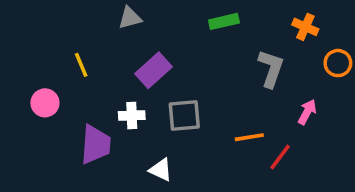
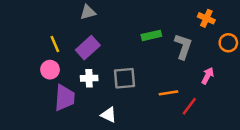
green rectangle: (224, 21) -> (151, 35), moved
purple rectangle: (153, 70) -> (88, 48), moved
pink circle: (45, 103) -> (50, 70), moved

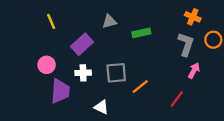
gray triangle: (88, 12) -> (109, 21), moved
yellow line: (55, 44) -> (51, 21), moved
gray L-shape: (183, 46) -> (186, 44), moved
orange line: (168, 93) -> (140, 87), moved, turned -30

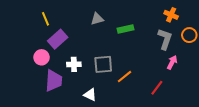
purple rectangle: (82, 44) -> (58, 39), moved

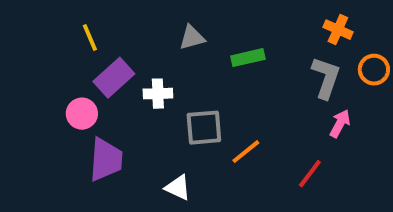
white cross: (74, 64) -> (158, 94), moved

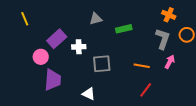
yellow line: (90, 38) -> (25, 19), moved
orange line: (246, 152) -> (142, 66), moved, turned 49
red line: (310, 174) -> (146, 90), moved

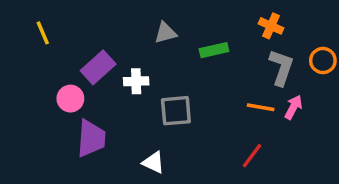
orange cross: (169, 15) -> (271, 26), moved
orange line: (142, 66) -> (261, 107), moved

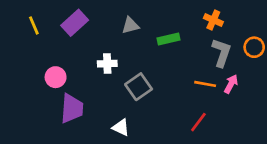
purple rectangle: (98, 67) -> (75, 23), moved
gray square: (176, 111) -> (139, 87), turned -30

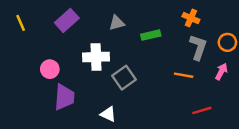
yellow line: (34, 25) -> (21, 23), moved
white cross: (107, 64) -> (96, 57), size x1.5
pink arrow: (231, 84) -> (221, 72), moved
red line: (198, 122) -> (202, 110), moved, turned 36

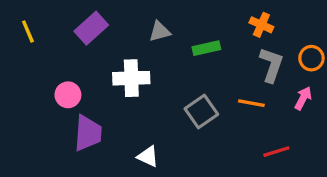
gray square: (124, 78) -> (201, 111), moved

